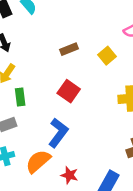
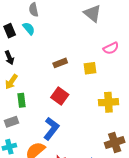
yellow square: (107, 56) -> (90, 68), turned 32

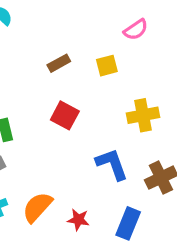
blue L-shape: (51, 129) -> (112, 164), moved, turned -50

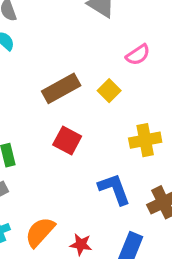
brown rectangle: (59, 63) -> (61, 88), size x1.6
yellow square: (107, 66) -> (109, 91), turned -30

